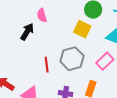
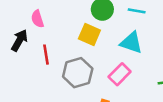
red line: (47, 65) -> (46, 55), moved

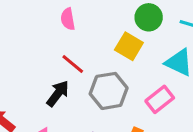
black arrow: (19, 40) -> (58, 94), moved
red line: (46, 55) -> (73, 64), turned -48

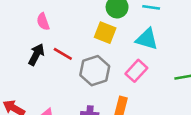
pink semicircle: (68, 19) -> (43, 22), moved
black arrow: (58, 94) -> (36, 55), moved

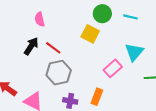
cyan triangle: (147, 39) -> (134, 52), moved, turned 48
gray hexagon: (95, 71) -> (59, 73), moved

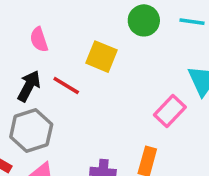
yellow square: (90, 34) -> (102, 57), moved
gray hexagon: (59, 73) -> (31, 131), moved

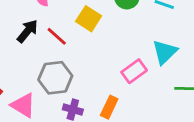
gray hexagon: (31, 131) -> (55, 78), moved

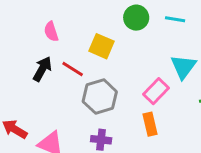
gray hexagon: (55, 78) -> (100, 97), moved
orange rectangle: (109, 107) -> (150, 124), moved, turned -30

